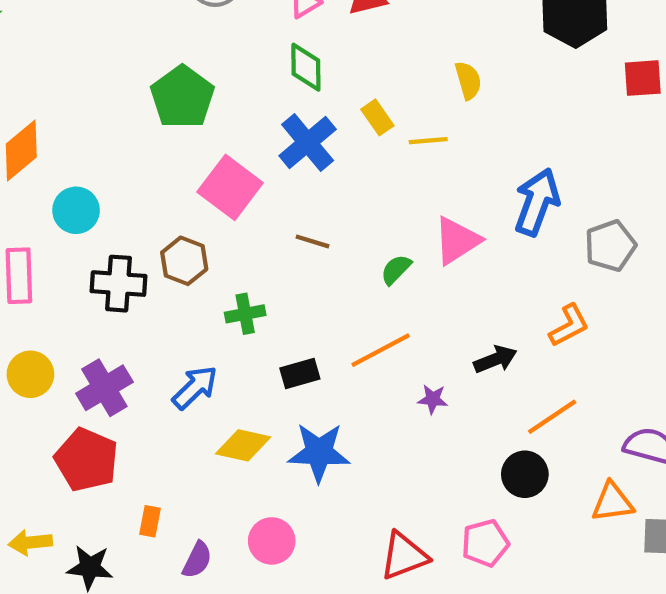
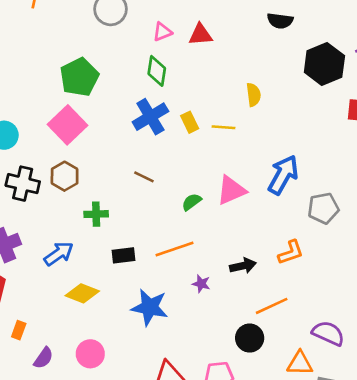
yellow rectangle: (377, 117) -> (190, 122), moved
pink square: (230, 187) -> (67, 125), moved
blue star: (319, 452) -> (150, 307), moved

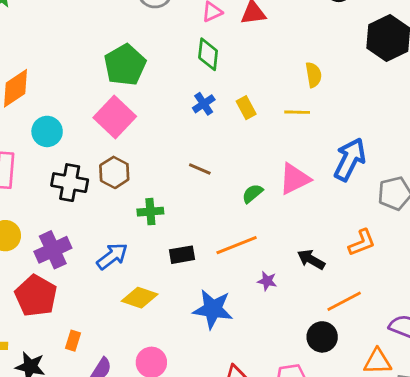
blue cross: (150, 117) -> (204, 104), size x0.6
yellow line: (223, 127) -> (297, 112), moved
black arrow: (243, 266) -> (311, 259), turned -135

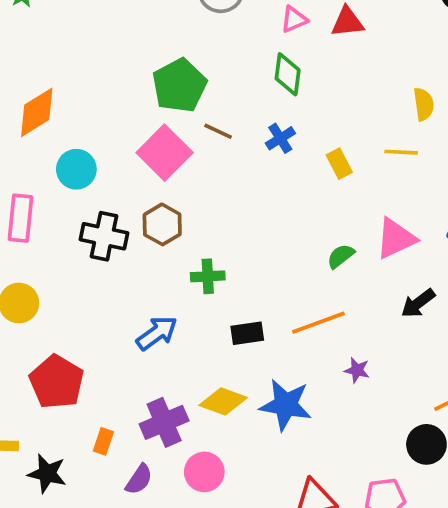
yellow rectangle: (246, 108) -> (339, 164), moved
brown line: (200, 169) -> (218, 131), moved
purple cross: (53, 250) -> (164, 422), moved
black arrow: (311, 259) -> (418, 303), moved, turned -68
yellow diamond: (140, 298) -> (223, 401), moved

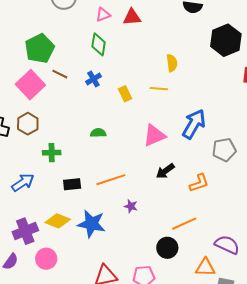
green semicircle: (341, 256) -> (98, 133), moved, turned 35

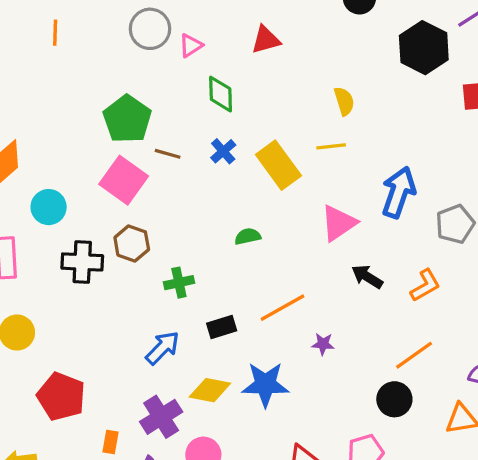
pink triangle: (103, 15) -> (191, 45), moved
yellow rectangle: (125, 94) -> (278, 165), size x1.8
black arrow: (165, 171) -> (367, 277), turned 78
blue arrow: (23, 182) -> (163, 348), moved

